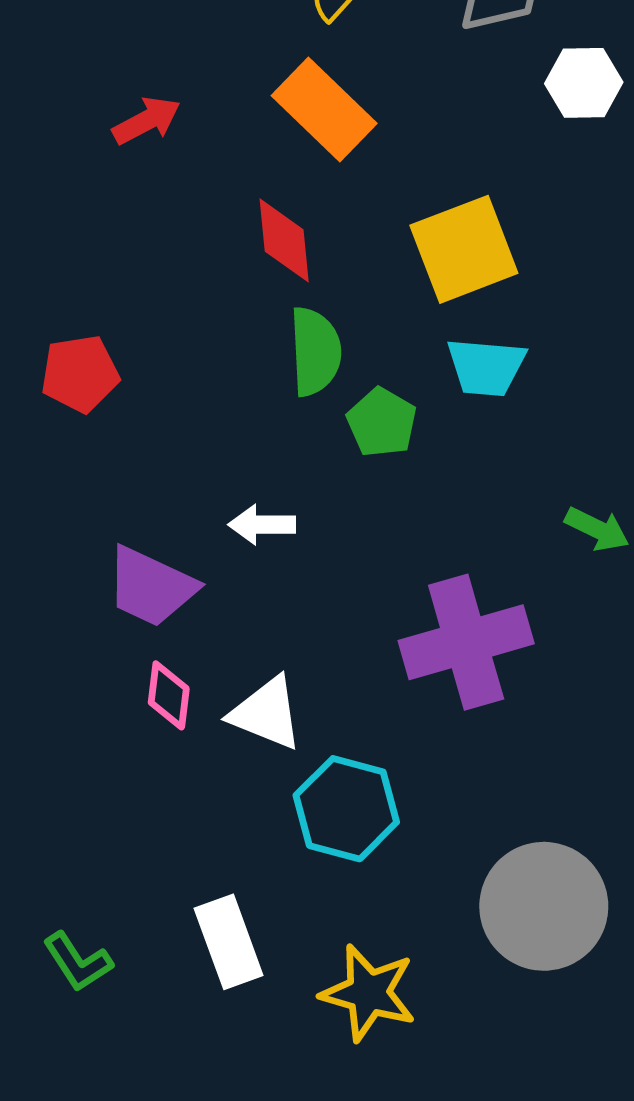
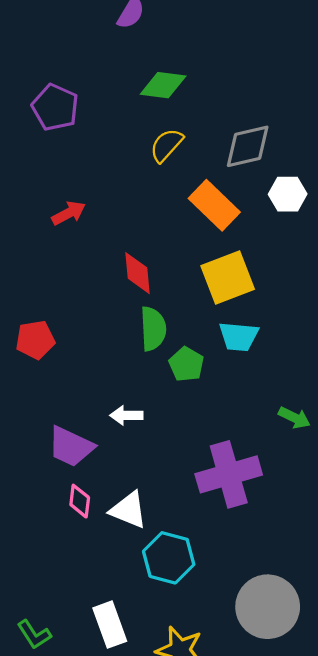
orange rectangle: (324, 109) -> (214, 205), moved

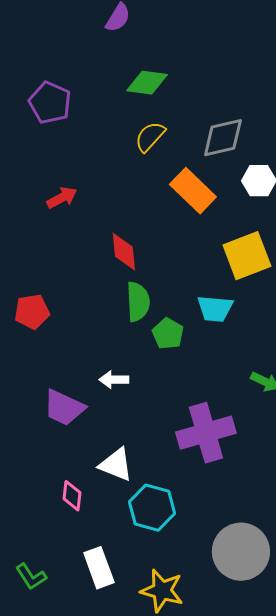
yellow square: (228, 278) -> (247, 256), moved
pink diamond: (80, 501) -> (72, 496), moved

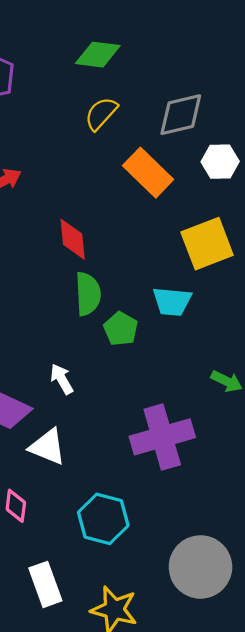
white arrow: (114, 380) -> (62, 379), turned 60
white triangle: (116, 465) -> (48, 447), moved

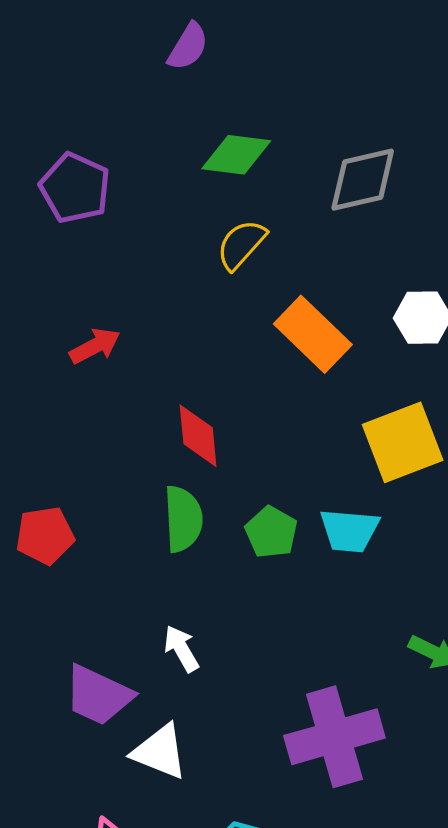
gray diamond: (181, 115) -> (363, 180), moved
green semicircle: (88, 294) -> (183, 519), moved
green pentagon: (121, 329) -> (271, 532), moved

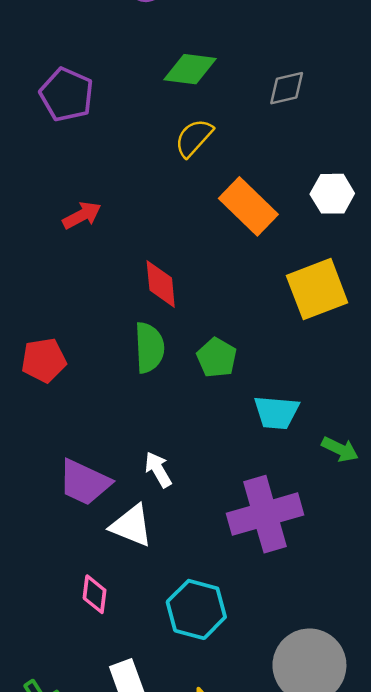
gray diamond: (363, 180) -> (287, 88), size x0.7
cyan trapezoid: (349, 531) -> (276, 412), moved
white arrow: (181, 649) -> (158, 470), moved

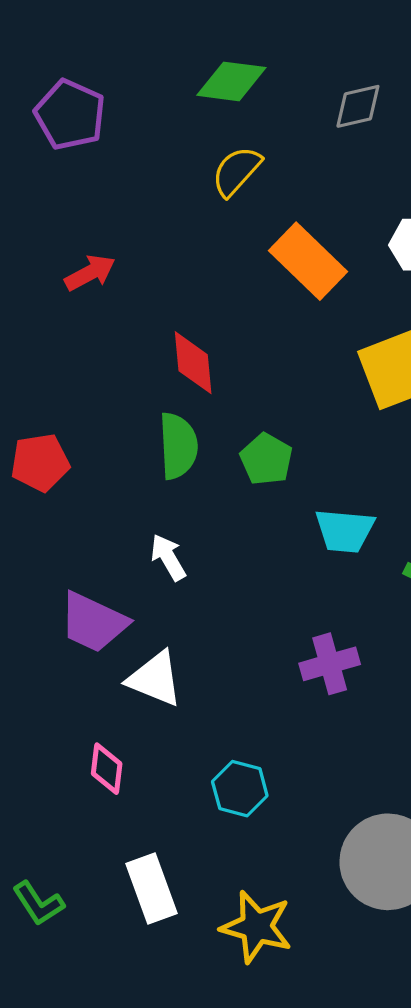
white arrow: (158, 470) -> (168, 557), moved
purple cross: (265, 514) -> (330, 664), size x0.6
cyan hexagon: (196, 609) -> (240, 789), size x0.7

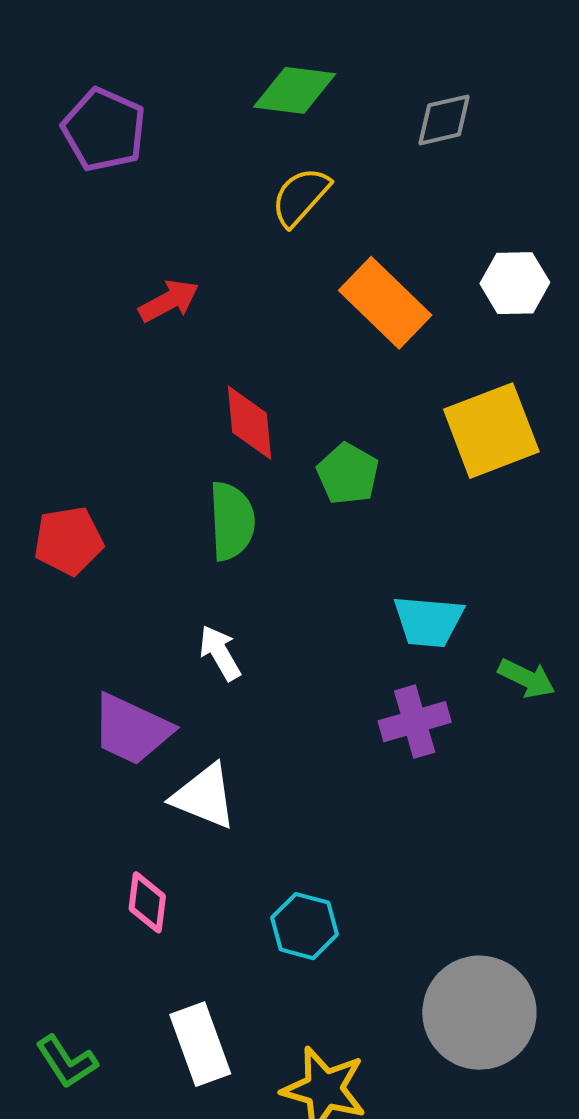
red arrow: (90, 273) -> (169, 301), moved
green pentagon: (266, 459) -> (348, 474), moved
purple cross: (330, 664) -> (415, 722), moved

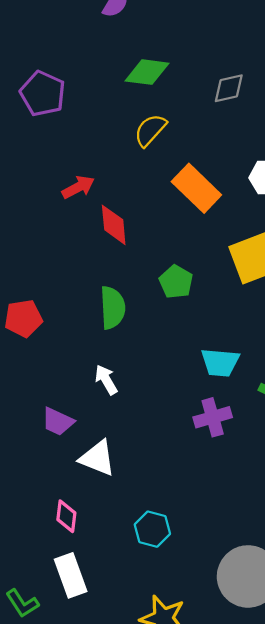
red diamond: (249, 423) -> (114, 225), moved
purple trapezoid: (131, 729) -> (58, 422), size x0.7
white rectangle: (200, 1044) -> (71, 575), moved

